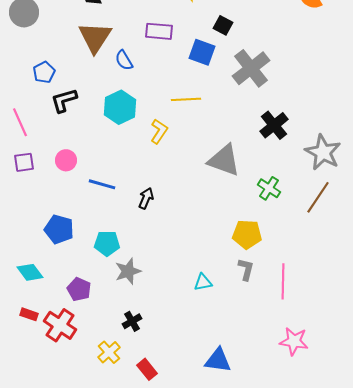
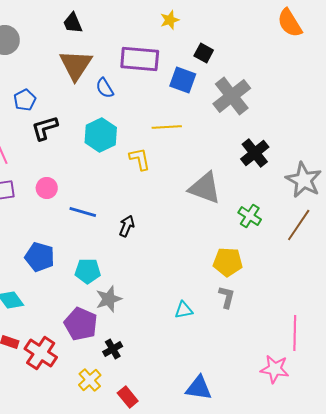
purple rectangle: (159, 31) -> (140, 59), size x1.4
yellow L-shape: (159, 131) -> (140, 159), turned -45
pink line: (283, 281) -> (295, 333), moved
purple pentagon: (79, 289) -> (81, 324), moved, size x1.4

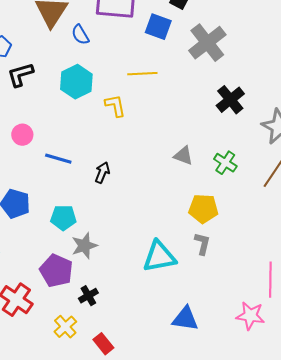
gray triangle: (205, 188) -> (183, 156), moved, size x0.6
cyan triangle: (184, 310) -> (159, 257), size x1.8
blue triangle: (199, 388) -> (185, 319), moved

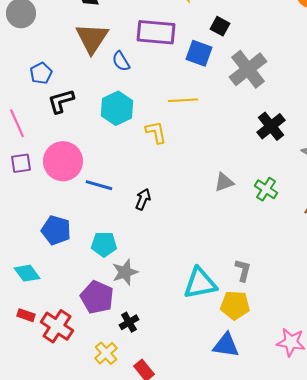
pink circle: (22, 135) -> (63, 161), size x1.8
gray triangle: (183, 156) -> (224, 182), turned -40
yellow pentagon: (203, 209) -> (235, 305), moved

